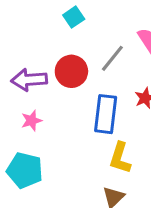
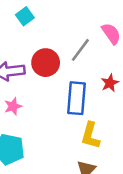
cyan square: (74, 17) -> (25, 16), moved

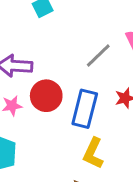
red circle: (46, 63) -> (46, 96), moved

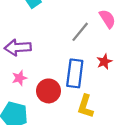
red circle: (46, 96) -> (49, 91), moved

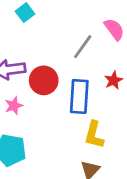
red circle: (49, 91) -> (44, 80), moved

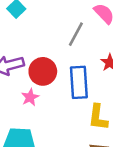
pink star: (14, 106) -> (30, 97), moved

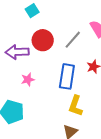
red circle: (43, 71) -> (43, 40), moved

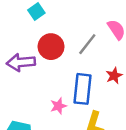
pink star: (28, 80) -> (58, 106), moved

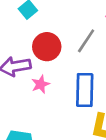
pink star: (58, 106) -> (40, 84), moved

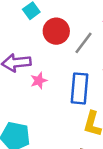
red circle: (47, 47) -> (56, 31), moved

